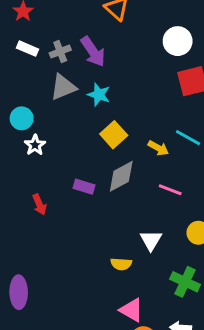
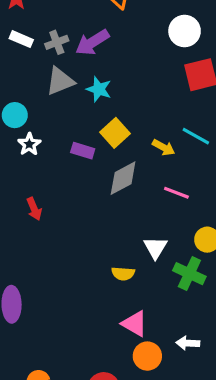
purple arrow: (93, 51) -> (92, 42), turned 92
purple rectangle: (84, 187) -> (83, 151), moved
green cross: (185, 282) -> (189, 274), moved

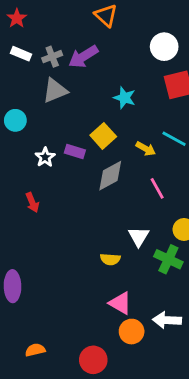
cyan star: (99, 89) -> (124, 98), moved
white star: (29, 144) -> (45, 157), moved
pink line: (176, 193) -> (157, 188), turned 40
white arrow: (188, 343) -> (167, 320), size x1.4

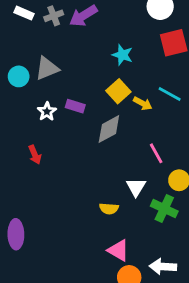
gray triangle: (55, 91) -> (47, 68), moved
yellow square: (103, 136) -> (118, 91), moved
pink line: (157, 188) -> (156, 153), moved

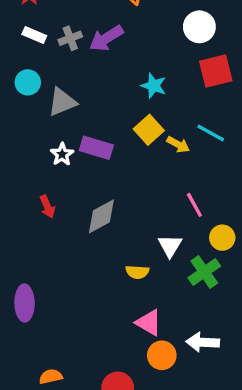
cyan circle: (19, 76) -> (28, 82), moved
purple rectangle: (75, 106) -> (96, 148), size x1.4
gray diamond: (109, 129) -> (101, 216), moved
green cross: (164, 209) -> (204, 272), turned 30

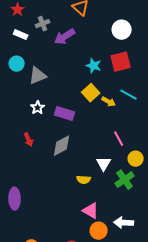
gray cross: (70, 38) -> (43, 24), moved
red square: (216, 71) -> (121, 62), moved
purple rectangle: (96, 148) -> (65, 114), moved

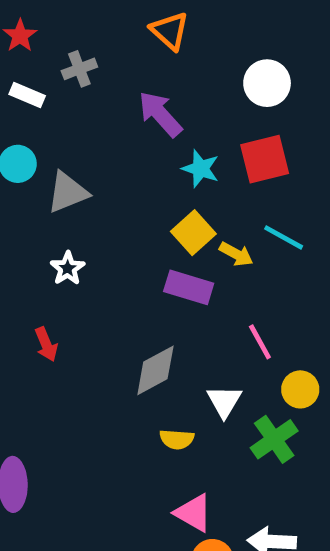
purple arrow: (65, 37) -> (160, 114), moved, turned 80
purple rectangle: (65, 114) -> (189, 287), moved
gray diamond: (62, 146) -> (155, 370), moved

